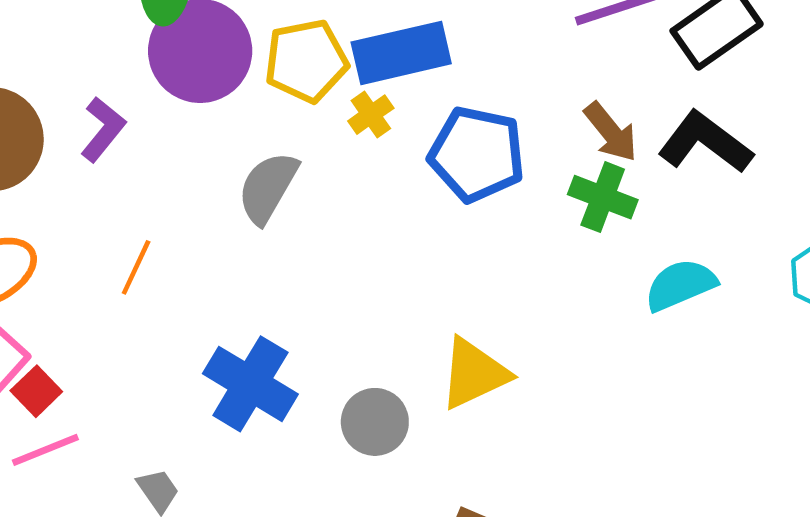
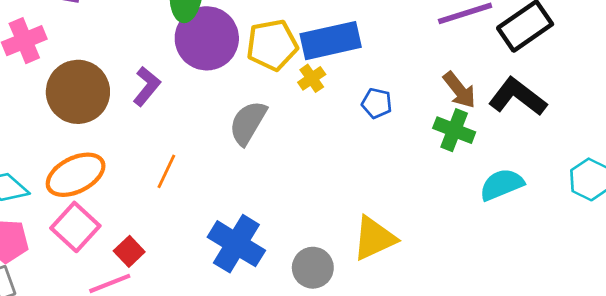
blue pentagon: (477, 154) -> (377, 103), size x0.5
red square: (36, 391) -> (129, 251), moved

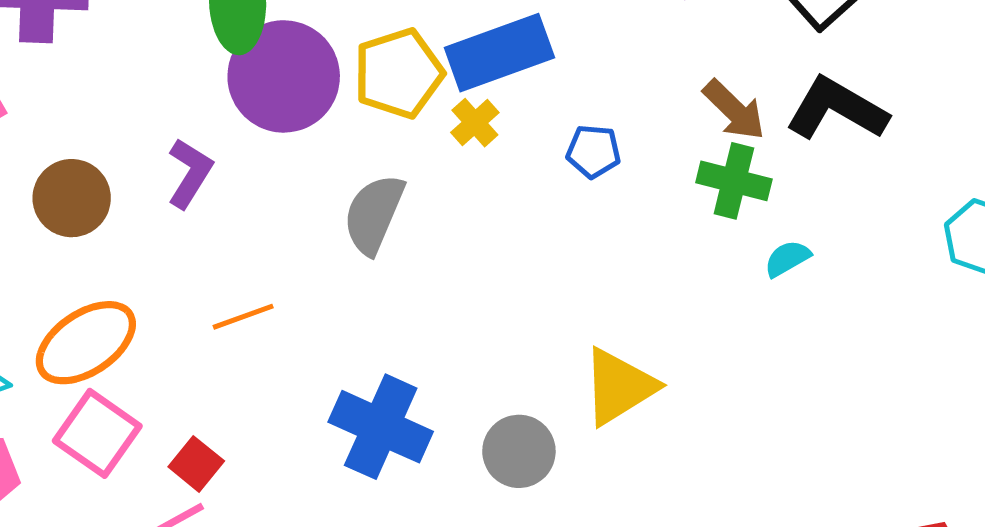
brown circle: (78, 92) -> (72, 198), size x0.7
orange line: (166, 171) -> (243, 317), turned 52
cyan semicircle: (502, 185) -> (787, 259), moved, size x0.6

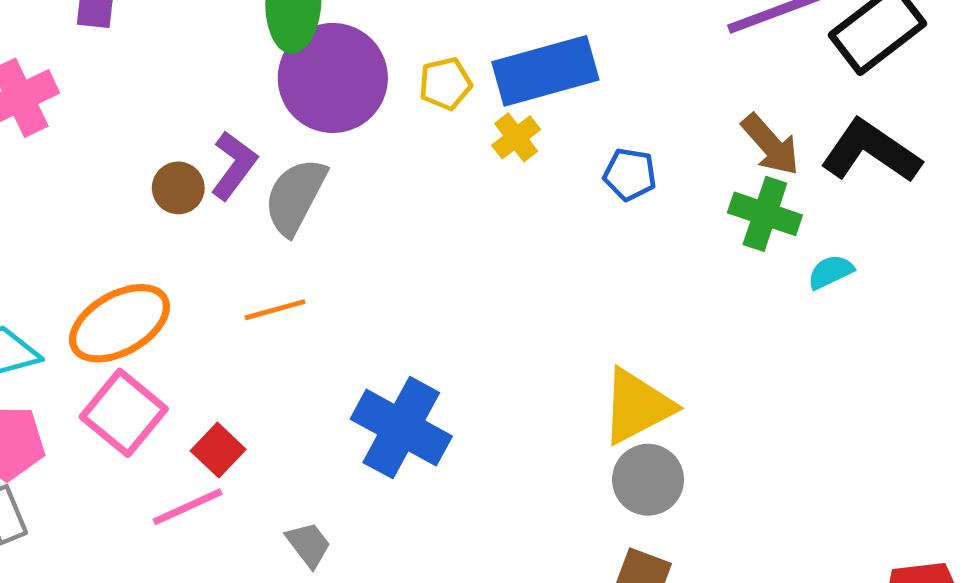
yellow pentagon: (399, 73) -> (445, 84), size x0.6
brown circle: (72, 198) -> (178, 188), moved, size x0.7
gray semicircle: (374, 214) -> (295, 196), moved
cyan semicircle: (787, 259) -> (831, 272), moved
gray circle: (519, 451) -> (648, 480), moved

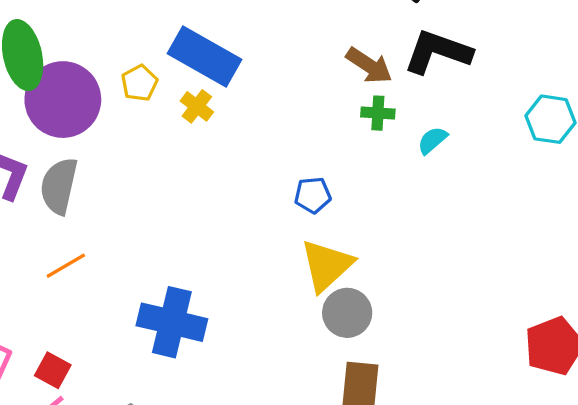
blue rectangle: (545, 71) -> (205, 56), turned 60
blue pentagon: (630, 174) -> (313, 195), moved
green cross: (765, 214) -> (378, 113), size x0.7

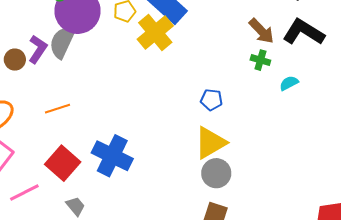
yellow cross: (197, 106) -> (155, 32), size x1.8
gray semicircle: (59, 186) -> (62, 42), moved
red square: (53, 370) -> (63, 163), moved, size x1.6

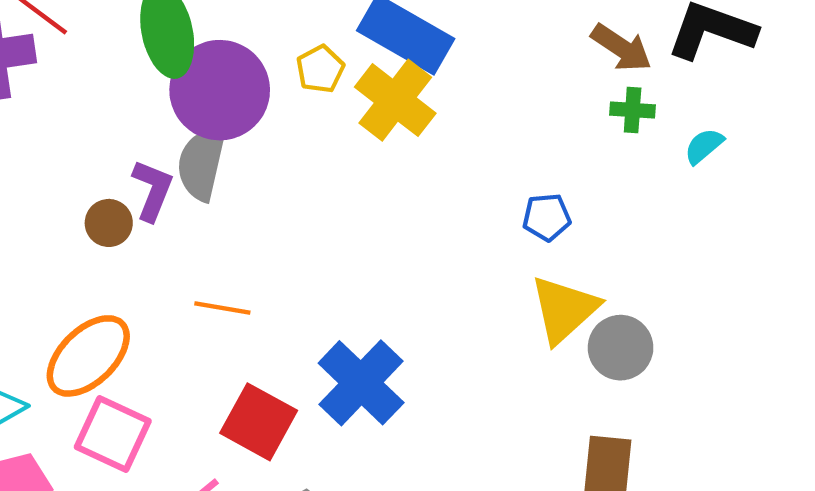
orange line: (57, 109) -> (222, 308), turned 40
blue cross: (112, 156) -> (361, 383), turned 30
gray circle: (216, 173) -> (621, 348), moved

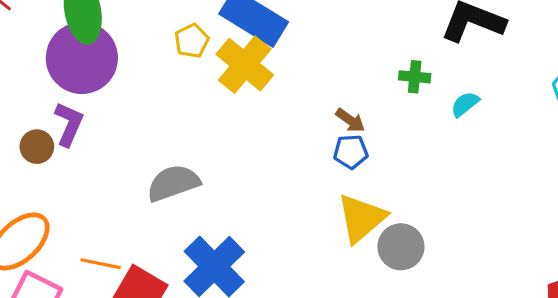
brown arrow: (621, 48) -> (350, 120), moved, size x0.7
purple circle: (220, 90) -> (82, 58), moved
gray semicircle: (202, 163) -> (173, 183), moved, turned 56
orange line: (222, 308) -> (101, 264), moved

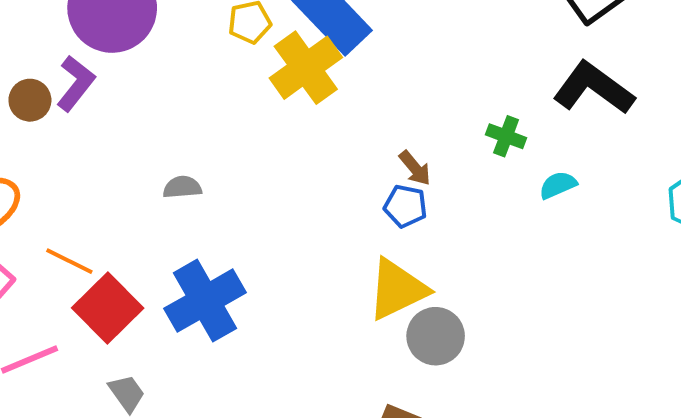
gray semicircle: (173, 183) -> (182, 187), size x0.6

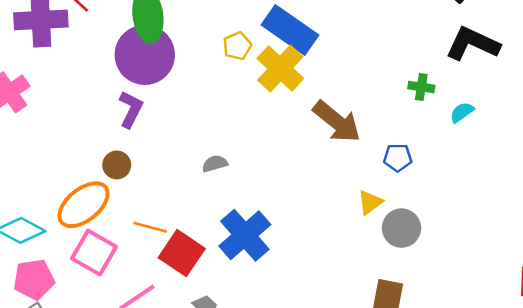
brown circle: (30, 100) -> (117, 165), moved
brown arrow: (415, 168) -> (337, 122), moved, size x2.0
blue pentagon: (405, 206) -> (398, 158), moved
yellow triangle: (397, 289) -> (370, 202), size x0.6

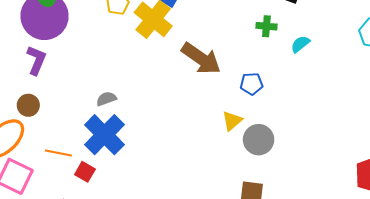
blue cross: (245, 235) -> (104, 135), moved
red square: (182, 253) -> (85, 172), size x0.6

